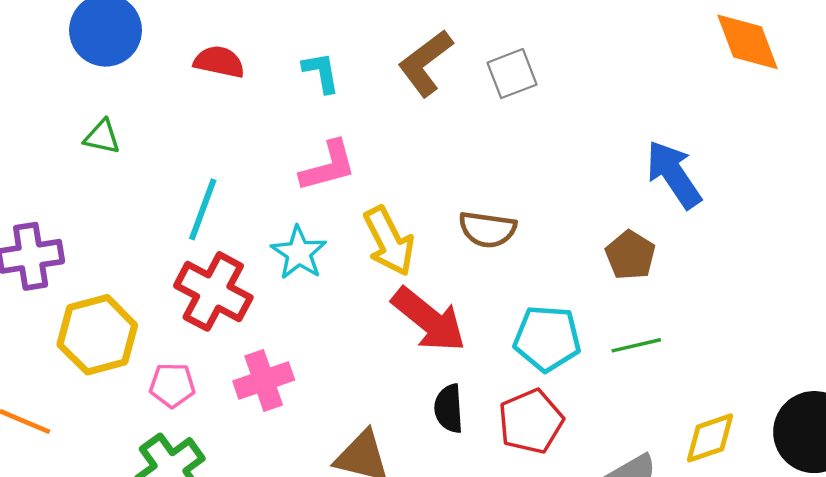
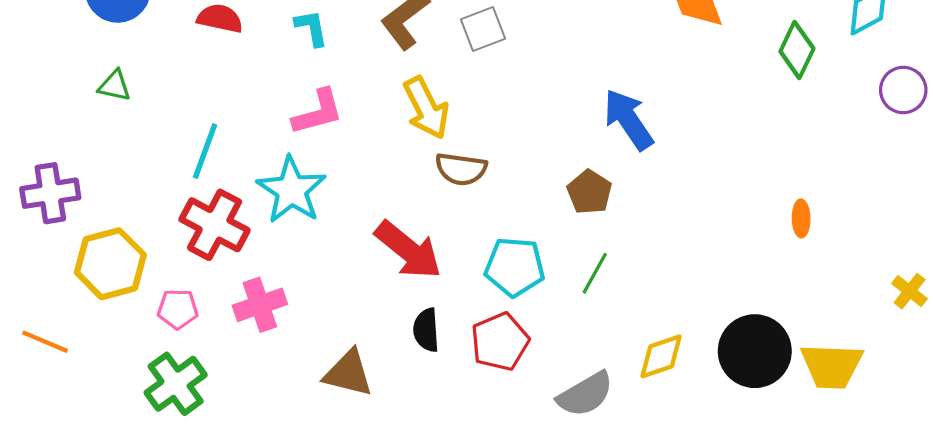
yellow arrow: (389, 241) -> (426, 108), moved
cyan star: (299, 253) -> (291, 190), size x1.4
green line: (636, 345) -> (595, 273), turned -48

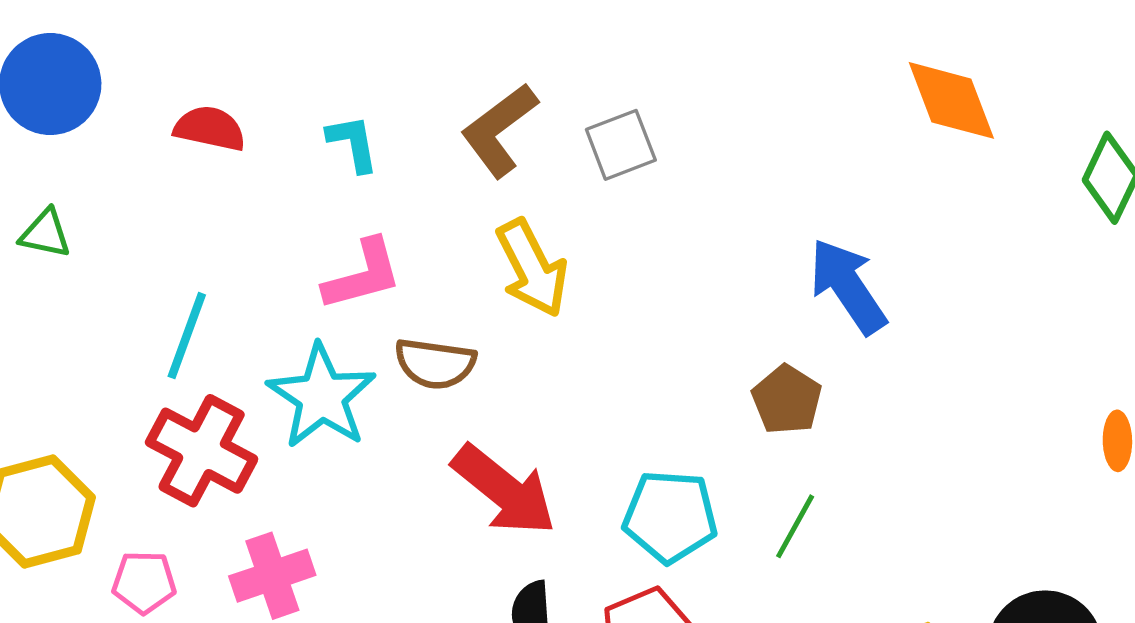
brown semicircle: (461, 169) -> (435, 364), moved

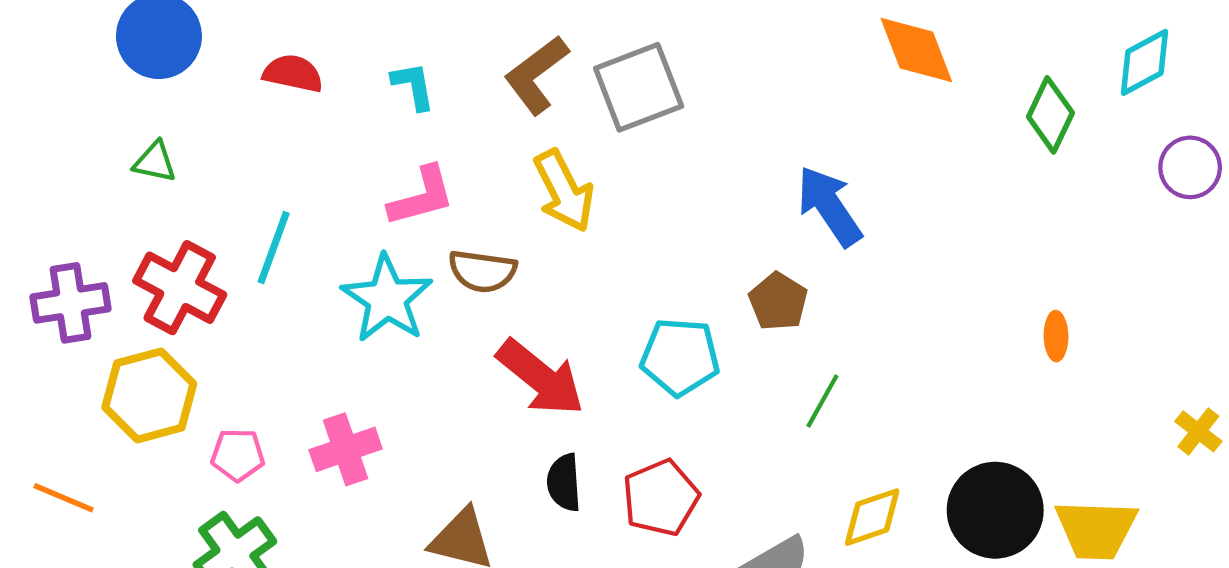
gray square: (621, 145) -> (639, 87), size x1.5
red cross: (202, 451) -> (180, 288), moved
cyan pentagon: (670, 516) -> (680, 357), moved
green line: (795, 526) -> (822, 401), moved

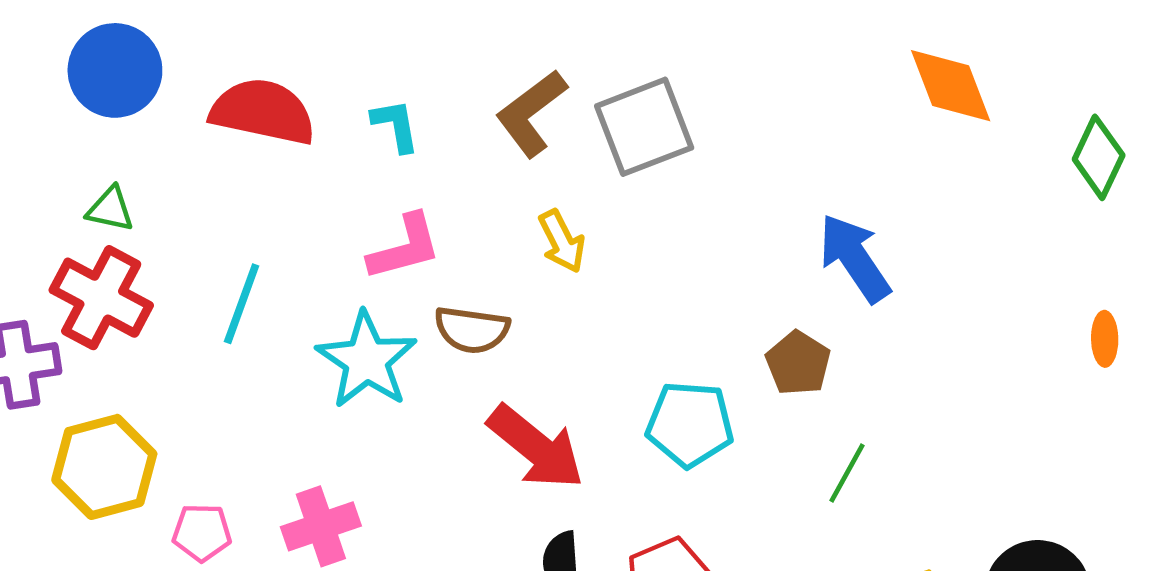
red semicircle: (293, 73) -> (263, 112), size x1.6
yellow arrow: (564, 191) -> (562, 241), size x0.7
red cross: (180, 288) -> (101, 298), moved
orange ellipse: (1056, 336) -> (1105, 339), moved

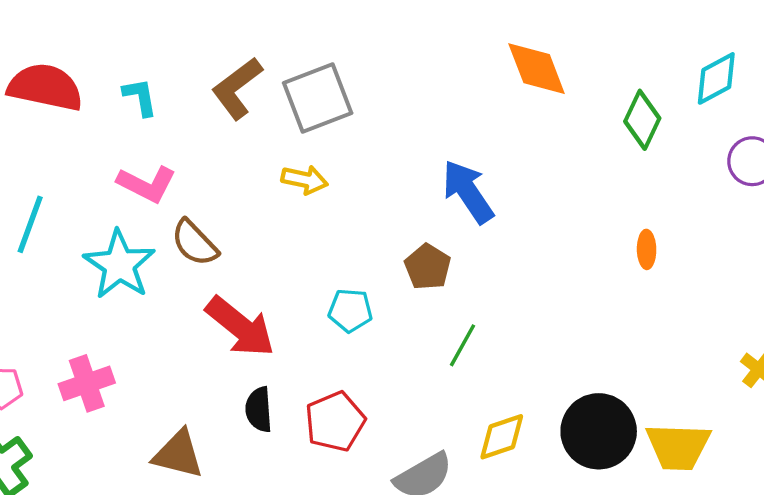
yellow arrow: (562, 241) -> (305, 180), moved, turned -51
pink L-shape: (405, 247) -> (147, 184), turned 42
brown semicircle: (472, 330) -> (195, 243), turned 38
cyan pentagon: (690, 424) -> (350, 310), size x0.7

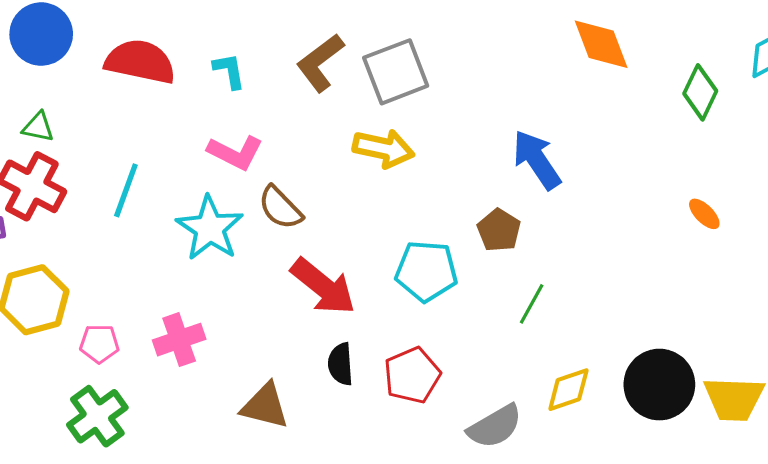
yellow arrow: (305, 180) -> (383, 148), size x1.4
orange ellipse: (647, 249) -> (704, 214), turned -44
cyan pentagon: (350, 310) -> (426, 271), size x1.5

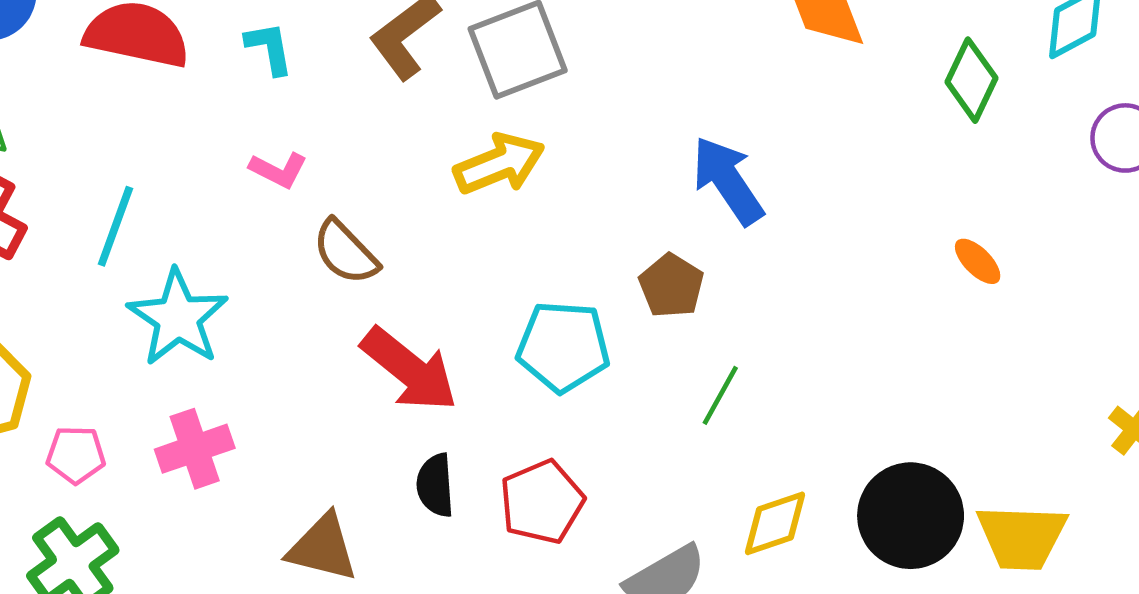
yellow arrow: (383, 148) -> (499, 164), turned -34
pink L-shape: (235, 153) -> (278, 170), size x0.7
cyan star: (210, 228) -> (178, 318), moved

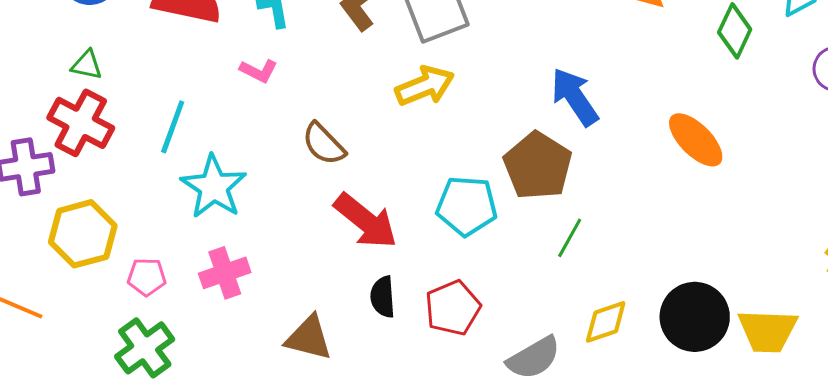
pink L-shape: (278, 170) -> (259, 71), moved
orange ellipse: (978, 261) -> (696, 140), moved, size x1.8
brown pentagon: (671, 286) -> (538, 166), size x1.6

